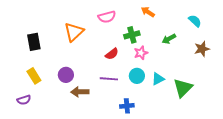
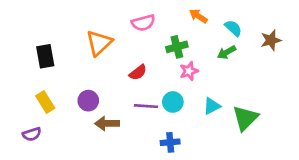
cyan semicircle: (195, 21) -> (233, 28), moved
brown star: (202, 49) -> (271, 40), moved
red semicircle: (112, 54) -> (138, 72), moved
cyan circle: (137, 76) -> (173, 102), moved

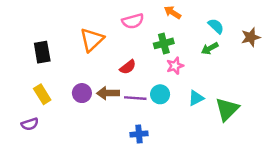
orange arrow: (198, 16) -> (172, 12), moved
brown arrow: (107, 123) -> (108, 93), moved
blue cross: (170, 142) -> (139, 134), moved

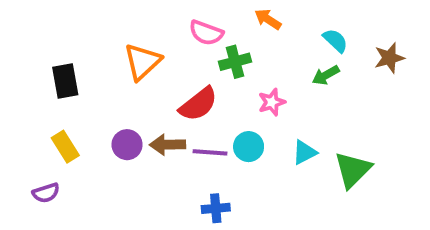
pink semicircle: (133, 21) -> (206, 33), turned 35
green cross: (164, 43) -> (235, 62), moved
red semicircle: (128, 67) -> (198, 104), size x1.5

